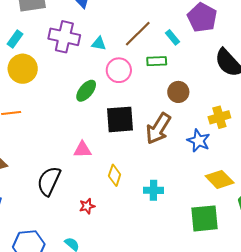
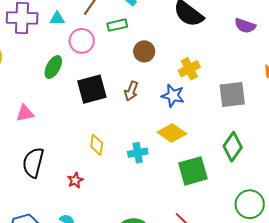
brown arrow: (158, 128) -> (131, 91), size x0.6
pink triangle: (82, 150) -> (25, 113), moved
yellow diamond: (220, 179) -> (172, 133), moved

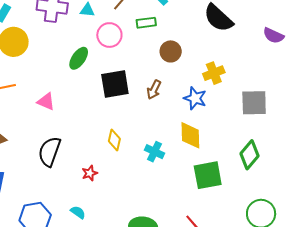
pink triangle: (25, 113) -> (46, 102), turned 30
yellow diamond: (172, 133) -> (190, 135), turned 48
cyan cross: (138, 153) -> (154, 152), turned 30

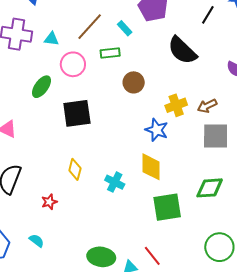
brown arrow: (154, 90) -> (207, 106), moved, turned 36
green diamond: (250, 155) -> (210, 188), turned 44

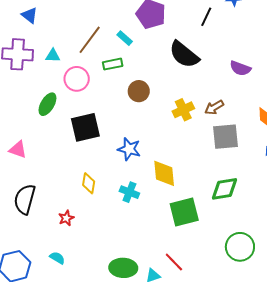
blue star: (157, 130) -> (129, 149), moved

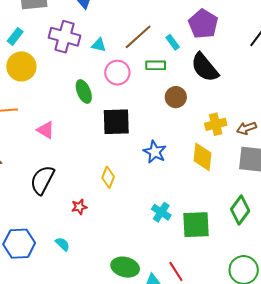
black semicircle: (184, 55) -> (205, 67), moved
green ellipse: (47, 104) -> (84, 92), turned -65
yellow diamond: (164, 173) -> (202, 157), moved
green diamond: (224, 189) -> (240, 210), turned -56
cyan cross: (129, 192) -> (161, 212), moved

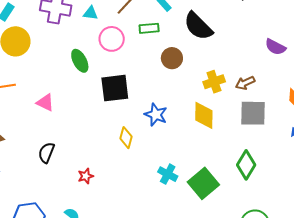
yellow diamond: (108, 177) -> (126, 138), moved
black semicircle: (42, 180) -> (46, 153), size x0.7
green square: (196, 225) -> (203, 183), turned -32

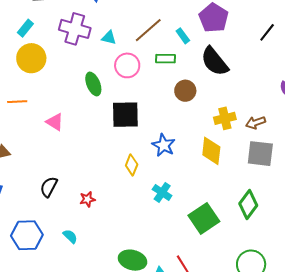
black semicircle: (46, 153) -> (49, 187), moved
cyan cross: (168, 174) -> (162, 192), moved

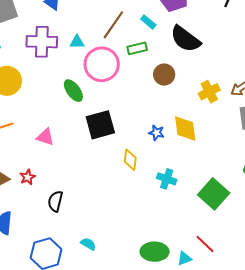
pink circle: (127, 65) -> (102, 64), size x1.4
black square: (125, 115) -> (100, 125), moved
blue star: (164, 145) -> (156, 133), size x0.7
yellow diamond: (211, 151) -> (185, 129), moved
red star: (87, 199) -> (28, 177), moved

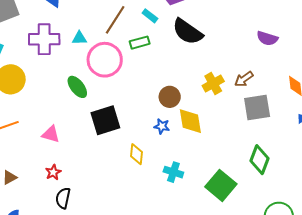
brown circle: (164, 75) -> (170, 97), moved
red star: (28, 177) -> (53, 172), moved

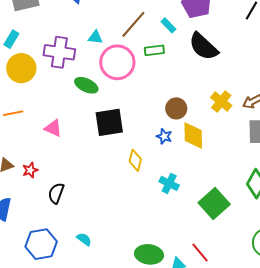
purple cross: (44, 39) -> (59, 52), moved
yellow cross: (213, 84) -> (221, 101), turned -30
green ellipse: (77, 87) -> (86, 85), turned -35
red star: (53, 172) -> (30, 170), moved

